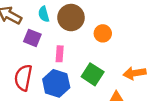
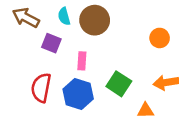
orange circle: (103, 33) -> (160, 38), moved

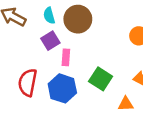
purple square: (51, 43) -> (50, 41), moved, turned 36

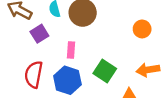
purple square: (50, 41) -> (39, 34), moved

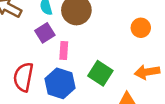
purple square: (39, 34) -> (45, 33), moved

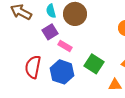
pink rectangle: (64, 51) -> (65, 46), turned -64

